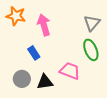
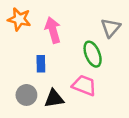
green ellipse: (91, 50) -> (93, 54), moved
blue rectangle: (34, 53) -> (41, 64), turned 32

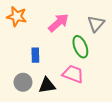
pink arrow: (53, 30) -> (58, 23), moved, turned 65

